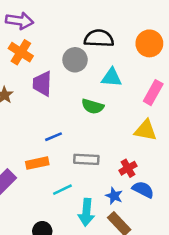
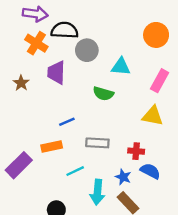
black semicircle: (99, 38) -> (65, 30), moved
red cross: (128, 168) -> (136, 151), turned 35

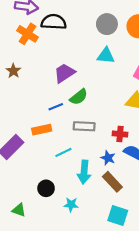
gray circle: (87, 50) -> (107, 24), moved
purple trapezoid: (56, 72) -> (65, 73), moved, turned 55
green semicircle: (103, 94) -> (79, 97), moved, turned -54

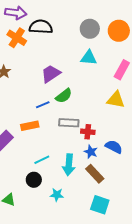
red cross: (120, 134) -> (88, 132), moved
cyan line: (63, 152) -> (42, 160), moved

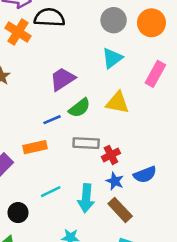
cyan triangle: (89, 58) -> (112, 58), turned -42
yellow triangle: (116, 100) -> (117, 103), moved
red cross: (88, 132) -> (111, 155), turned -32
blue semicircle: (114, 147) -> (145, 175), turned 132
black circle: (34, 180) -> (18, 213), moved

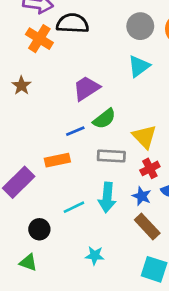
yellow triangle: (117, 103) -> (144, 137), moved, turned 35
red cross: (111, 155) -> (150, 168), moved
cyan arrow: (86, 198) -> (107, 197), moved

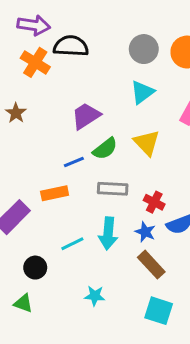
yellow triangle: (144, 137) -> (147, 143), moved
red cross: (150, 168) -> (154, 202), turned -36

